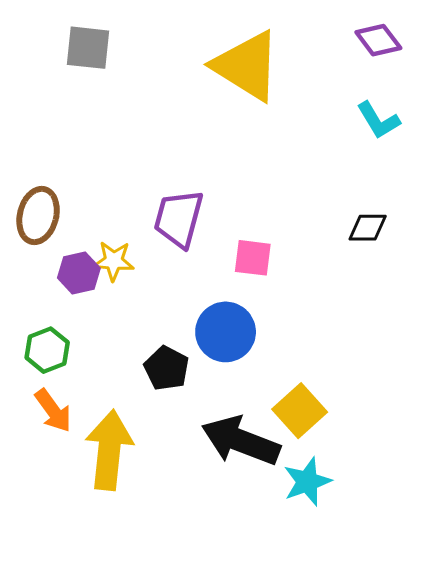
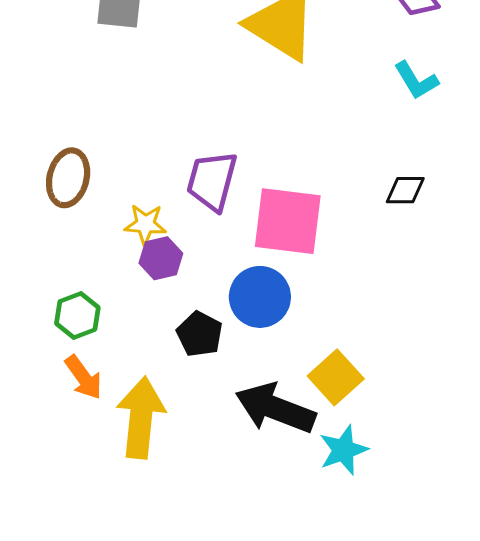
pink square: (253, 258) -> (288, 221), size x1.8
purple hexagon: (79, 273) -> (161, 258), moved

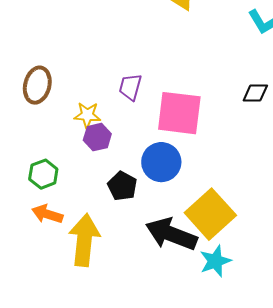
purple trapezoid: (212, 181) -> (130, 87), size x0.7
orange arrow: (84, 377) -> (47, 214), turned 144
yellow square: (336, 377) -> (210, 214), size x1.4

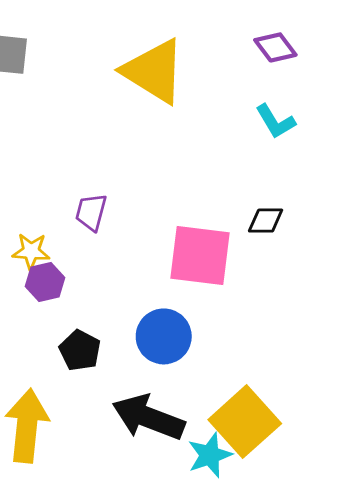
pink square: (179, 113) -> (200, 255), moved
blue circle: (161, 162) -> (164, 336), moved
yellow square: (210, 214) -> (245, 422), moved

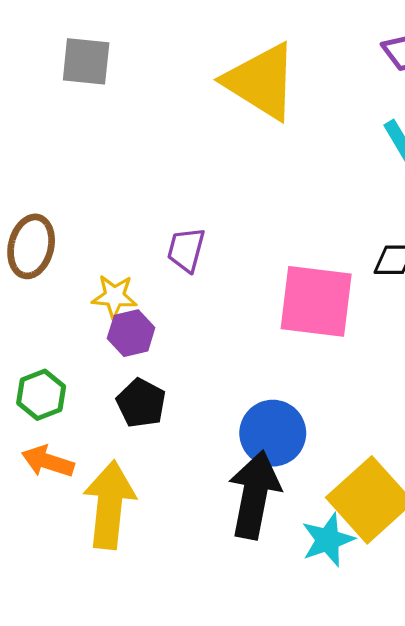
blue circle: (164, 336) -> (273, 433), moved
black pentagon: (80, 350) -> (141, 403), moved
black arrow: (148, 417) -> (254, 495), turned 80

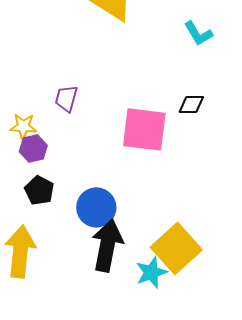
blue circle: (273, 433) -> (96, 207), moved

